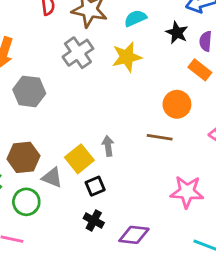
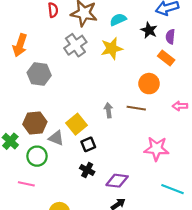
gray arrow: (108, 146) -> (108, 110), moved

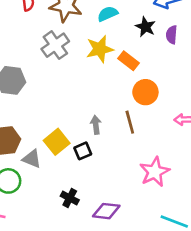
orange rectangle: (166, 58) -> (128, 61), moved
brown line: (136, 108) -> (130, 122), turned 66
black square: (88, 144) -> (83, 151), moved
pink star: (156, 149) -> (155, 172), turned -30

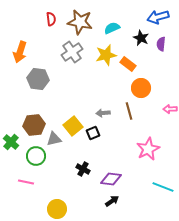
gray arrow: (96, 125) -> (103, 113), turned -88
gray triangle: (32, 159) -> (54, 139), turned -35

